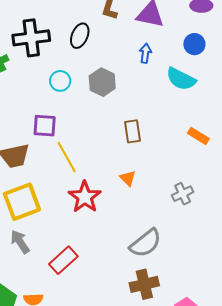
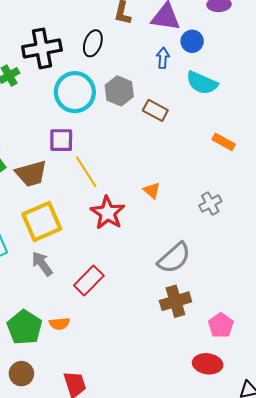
blue circle: (194, 44) -> (192, 41), moved
cyan circle: (60, 81) -> (75, 92), size x1.8
brown rectangle: (132, 131) -> (155, 110), moved, turned -50

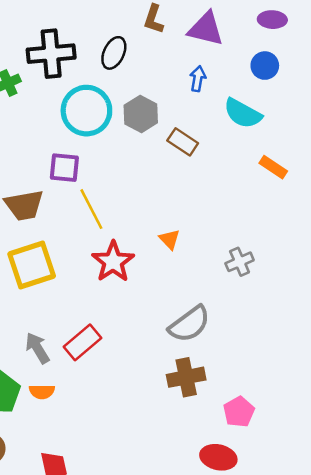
blue circle: (192, 41) -> (265, 66), moved
orange rectangle: (224, 142) -> (273, 167), moved
gray arrow: (42, 264) -> (37, 348), moved

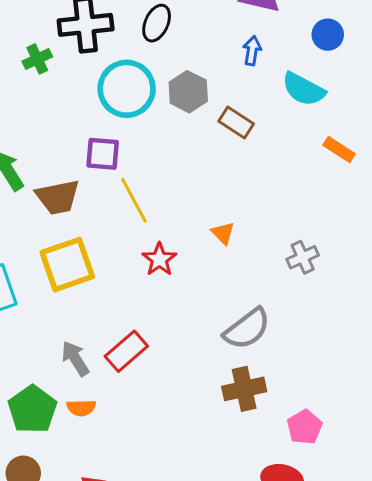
red star: (113, 262) -> (159, 259), size x0.7

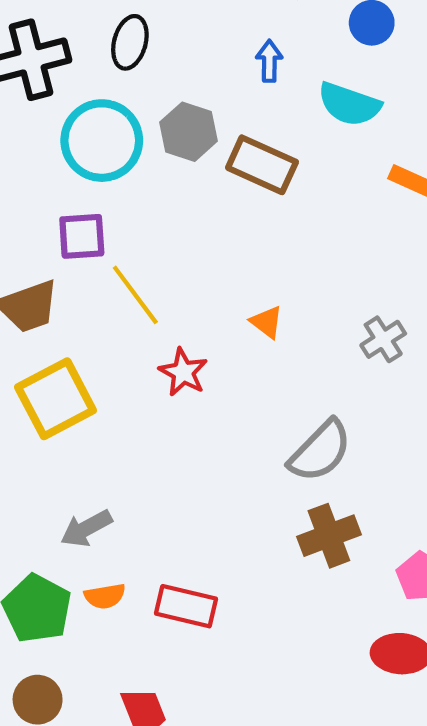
brown rectangle: (236, 123) -> (262, 165), size x1.4
red rectangle: (126, 351) -> (186, 606), moved, turned 63
gray arrow: (75, 358) -> (86, 528), turned -78

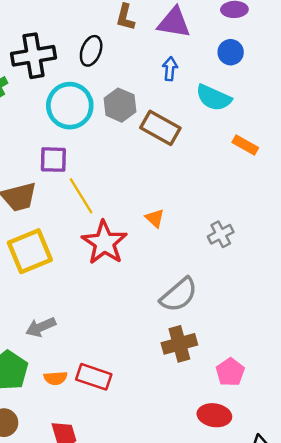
red star: (183, 372) -> (104, 243), size x1.6
orange semicircle: (105, 596) -> (56, 378), moved

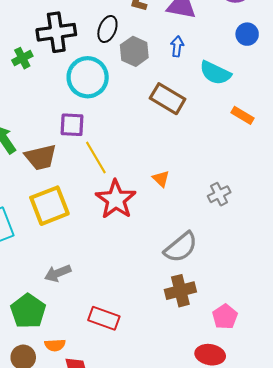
blue circle: (231, 52) -> (247, 34), moved
gray hexagon: (120, 105) -> (134, 51), moved
orange semicircle: (56, 378) -> (55, 345), moved

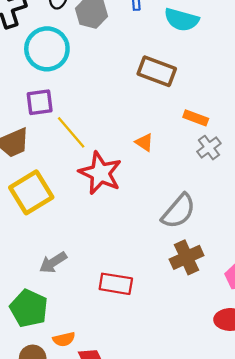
brown rectangle: (168, 99) -> (157, 71), moved
orange rectangle: (243, 115) -> (196, 118), moved
red rectangle: (104, 318) -> (116, 284), moved

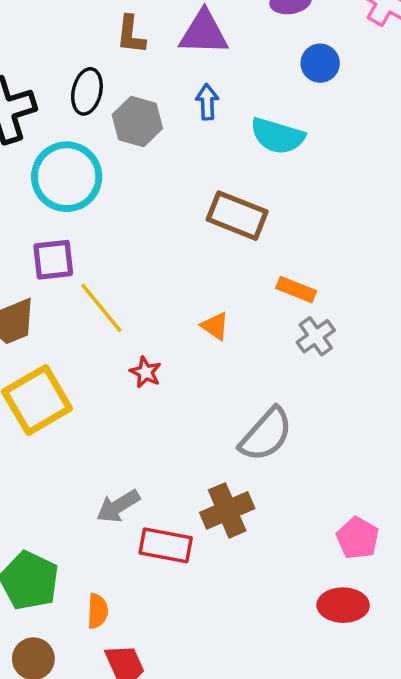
red star: (100, 173) -> (146, 372), size x0.5
brown cross: (187, 257) -> (227, 510), moved
gray arrow: (53, 262) -> (118, 506), moved
orange semicircle: (64, 339) -> (98, 611), moved, turned -75

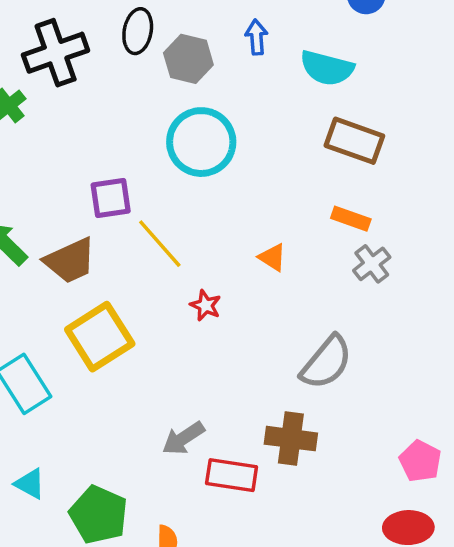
cyan circle: (67, 177) -> (201, 142), moved
brown rectangle: (237, 216) -> (354, 141), moved
brown cross: (227, 510) -> (291, 439), turned 33

